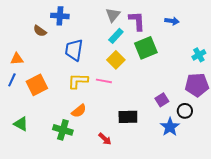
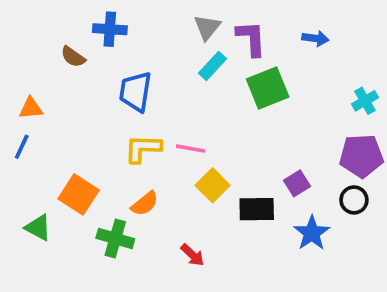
yellow square: (116, 60) -> (213, 185), moved
orange square: (37, 85) -> (79, 194), moved, turned -30
black circle: (185, 111) -> (354, 200), moved
black rectangle: (128, 117) -> (257, 209), moved

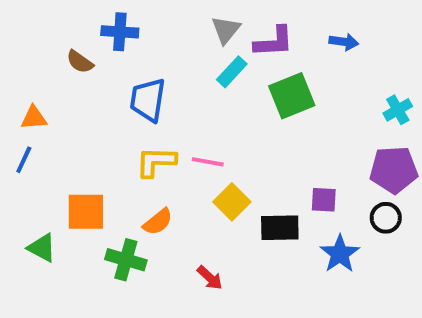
purple L-shape: (251, 38) -> (274, 42), turned 90
purple square: (297, 183) -> (324, 200), turned 35
orange square: (79, 194) -> (86, 212), turned -33

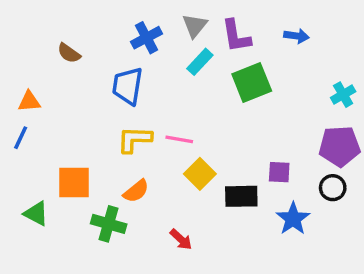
blue cross: (120, 32) -> (146, 38), moved, turned -32
purple L-shape: (274, 42) -> (236, 36), turned 84

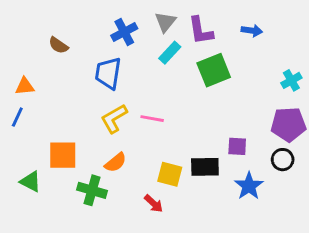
yellow L-shape: (134, 139) -> (114, 119), turned -32
yellow square: (200, 174) -> (170, 174), moved, turned -30

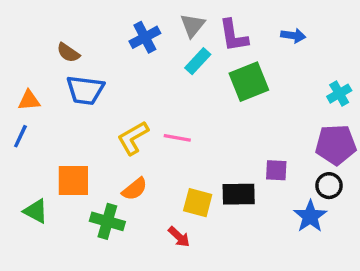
blue trapezoid: (108, 73) -> (85, 90), moved, turned -92
blue star: (249, 186) -> (310, 216), moved

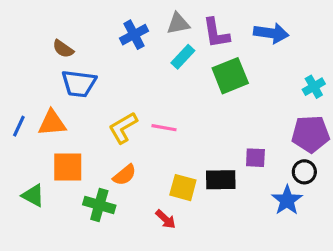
gray triangle: (193, 25) -> (178, 24), turned 40
blue arrow: (293, 36) -> (271, 33), size x1.5
orange triangle: (29, 100) -> (52, 123), moved, size x1.4

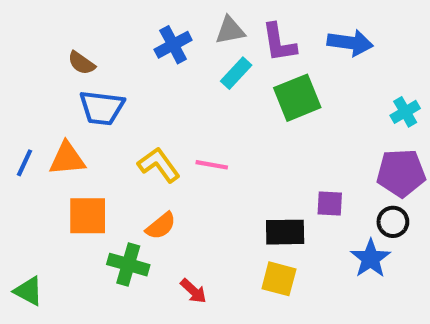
yellow L-shape: (123, 128) -> (159, 165), turned 84
yellow square: (183, 188) -> (279, 279), moved
green triangle: (33, 195) -> (29, 291), moved
red arrow: (166, 219) -> (193, 291), moved

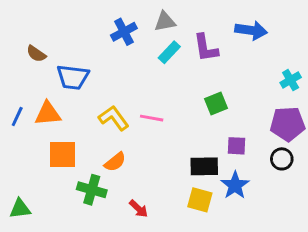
purple L-shape: (279, 43) -> (206, 48), moved
brown semicircle: (81, 63) -> (36, 54), moved
green square: (297, 98) -> (216, 103), moved, size x0.7
blue star: (371, 258) -> (235, 185), moved
green triangle: (29, 291) -> (20, 209), turned -35

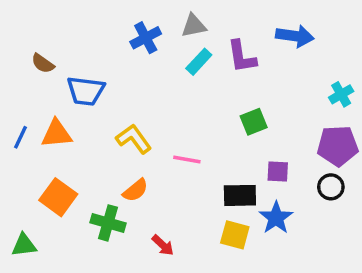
pink line: (152, 118) -> (187, 159), moved
orange square: (62, 155) -> (58, 197), moved, turned 36

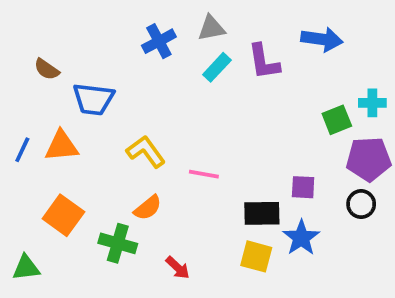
cyan cross: (341, 94) -> (372, 103), turned 30
green square: (254, 122) -> (337, 120), moved

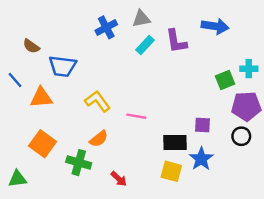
blue line: (22, 150) -> (15, 80), moved, turned -66

